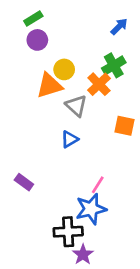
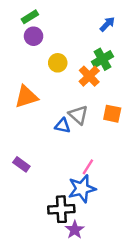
orange triangle: (49, 86) -> (26, 97), moved
gray triangle: (76, 106) -> (78, 115), moved
blue triangle: (70, 139) -> (63, 126), turned 42

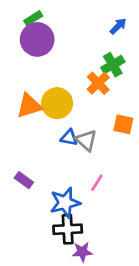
purple circle: (34, 36) -> (37, 39), size x1.6
yellow circle: (58, 63) -> (57, 103), moved, size x1.5
gray triangle: (78, 115) -> (86, 140), moved
blue star: (82, 189) -> (65, 203), moved
purple star: (75, 230) -> (82, 252), turned 30

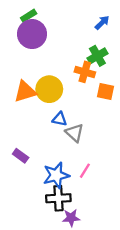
orange cross: (98, 83) -> (85, 72), turned -30
orange square: (123, 124) -> (106, 91), moved
gray triangle: (86, 140) -> (75, 133), moved
pink line: (97, 183) -> (85, 171), moved

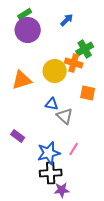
blue arrow: (102, 23) -> (67, 20), moved
yellow circle: (49, 89) -> (55, 71), moved
orange square: (106, 91) -> (88, 93), moved

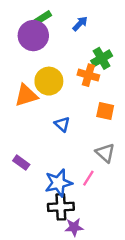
green rectangle: (25, 14) -> (43, 18), moved
yellow circle: (55, 71) -> (49, 81), moved
blue triangle: (52, 104) -> (62, 124), turned 32
gray triangle: (65, 116) -> (105, 153), moved

